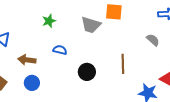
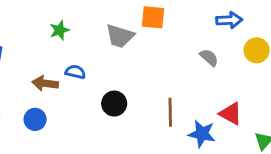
brown arrow: (27, 60) -> (45, 83), moved
brown line: (123, 64) -> (170, 112), moved

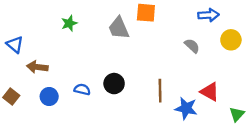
gray trapezoid: (120, 36) -> (119, 28), turned 50
blue semicircle: (75, 72) -> (82, 89), moved
brown arrow: (45, 83) -> (37, 67), moved

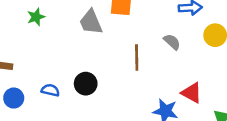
brown line: (160, 91) -> (137, 57), moved

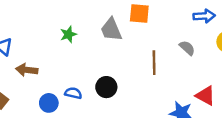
green star: (36, 17) -> (68, 34), moved
blue circle: (14, 98) -> (49, 103), moved

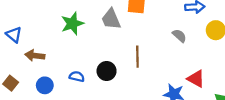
green star: (68, 34) -> (72, 24), size x1.5
brown line: (154, 63) -> (137, 57), moved
blue circle: (49, 103) -> (45, 85), moved

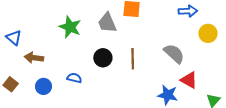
green star: (72, 24) -> (70, 27), turned -30
gray semicircle: (179, 36) -> (174, 54), moved, size x1.5
black circle: (107, 71) -> (103, 58), moved

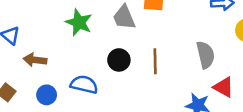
gray semicircle: (174, 54) -> (205, 55), turned 35
blue semicircle: (74, 78) -> (84, 85), size x1.5

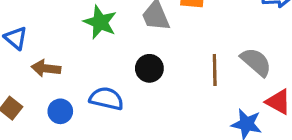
gray semicircle: (205, 55) -> (256, 62), turned -36
brown line: (155, 61) -> (215, 70), moved

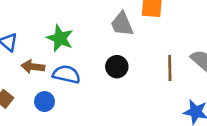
green star: (100, 22) -> (60, 38), moved
blue semicircle: (106, 99) -> (66, 74), moved

